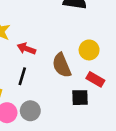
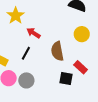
yellow circle: (89, 50) -> (82, 34), moved

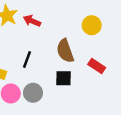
red arrow: (33, 33) -> (32, 21), moved
black square: (66, 78) -> (64, 78), moved

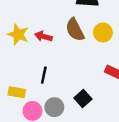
brown semicircle: (65, 51) -> (75, 30), moved
black square: (64, 78) -> (83, 99), moved, turned -35

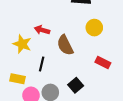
brown semicircle: (75, 30) -> (65, 45), moved
yellow star: (18, 34) -> (22, 44), moved

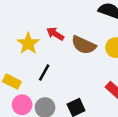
brown semicircle: (65, 45) -> (84, 45), moved, turned -54

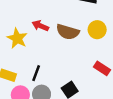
black line: (44, 73) -> (36, 73), moved

